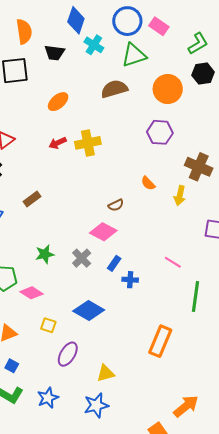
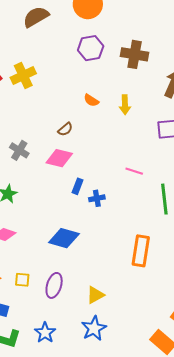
brown cross: (199, 167) -> (135, 54), moved
gray cross: (82, 258) -> (19, 150), moved
yellow square: (48, 325) -> (22, 280), moved

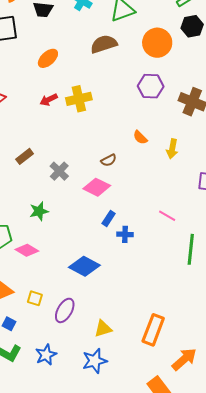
orange rectangle: (141, 251) -> (153, 330), moved

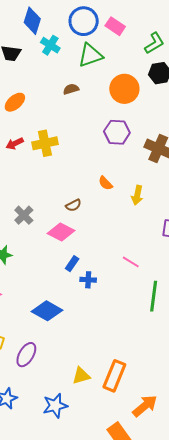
brown semicircle: (104, 44) -> (71, 89), size x0.6
yellow triangle: (103, 329) -> (81, 376), moved

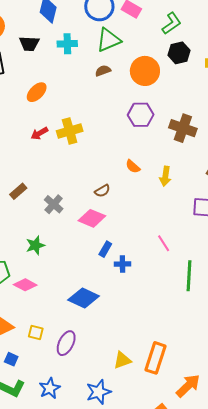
cyan cross: (50, 45) -> (67, 44), moved, turned -30
brown semicircle: (71, 89) -> (103, 71), moved
pink line: (131, 262) -> (164, 243), turned 30

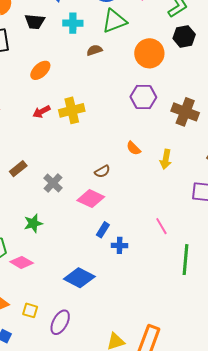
brown semicircle: (103, 71) -> (94, 50), moved

